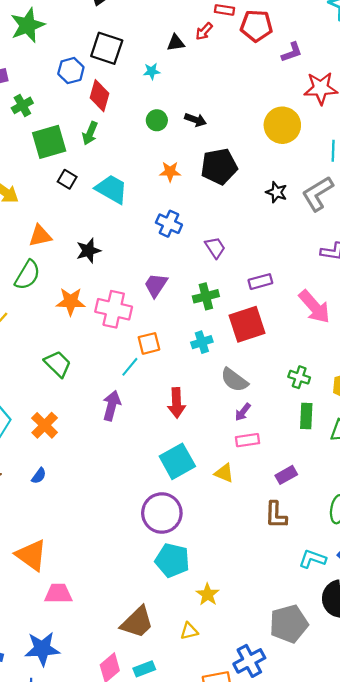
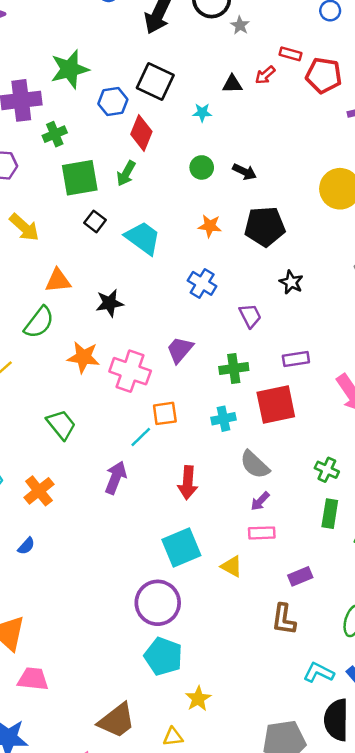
green star: (28, 25) -> (70, 69), moved
black star: (277, 192) -> (291, 282), moved

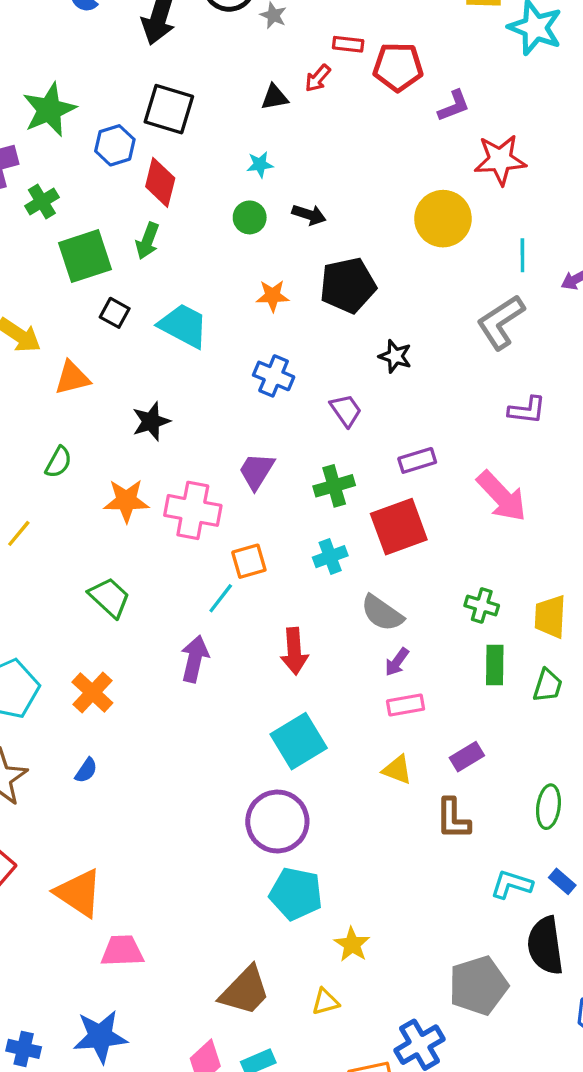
cyan star: (202, 113) -> (260, 165), moved
orange triangle: (58, 281) -> (72, 378), moved
green semicircle: (39, 322) -> (58, 462), size x0.7
yellow triangle: (232, 566) -> (397, 770), moved

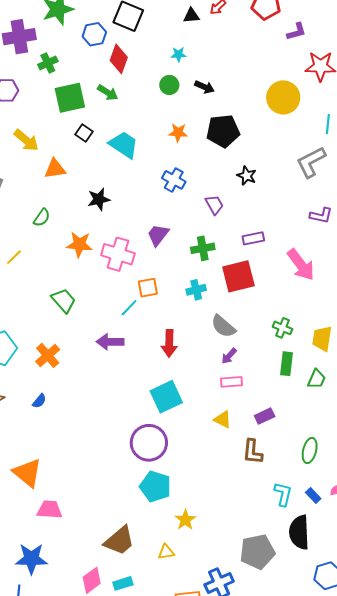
green arrow: (147, 241) -> (108, 93), turned -85
purple arrow: (195, 659) -> (110, 342), turned -108
cyan L-shape: (512, 884) -> (283, 494), turned 80

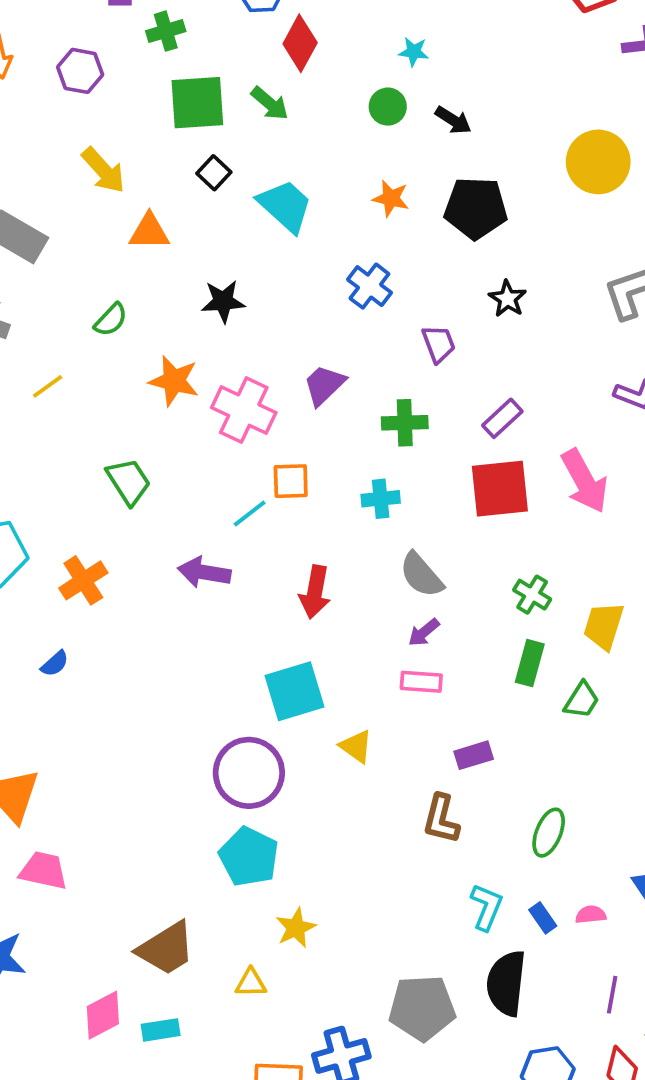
purple rectangle: (253, 238) -> (502, 418), turned -40
red square: (238, 276) -> (500, 489), moved
yellow triangle: (223, 419) -> (356, 746), moved

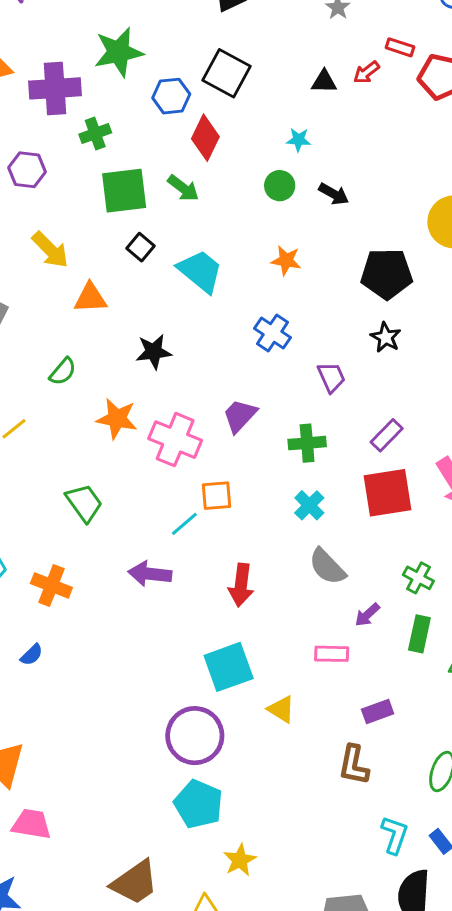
black pentagon: (476, 208) -> (387, 274), moved
cyan cross: (381, 499) -> (309, 505), moved, turned -36
orange cross: (83, 580) -> (51, 586), turned -33
purple arrow: (424, 632) -> (367, 615), moved

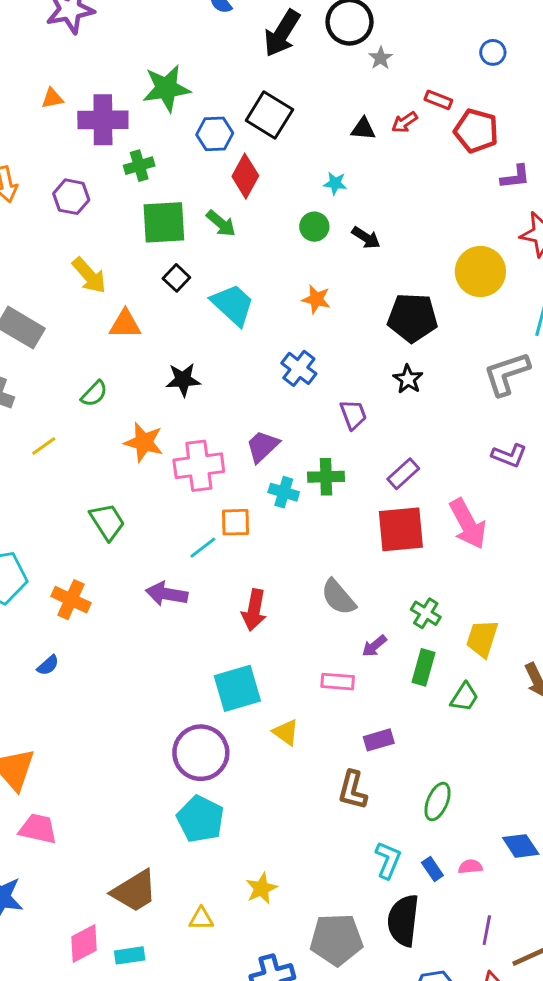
pink cross: (175, 440) -> (199, 466), turned -33
cyan cross: (309, 505) -> (284, 492), moved, turned -32
yellow star: (240, 860) -> (261, 888), moved

